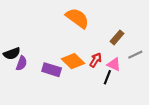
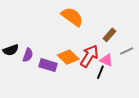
red arrow: (96, 60) -> (89, 56), size x1.6
purple semicircle: (21, 63) -> (28, 55), moved

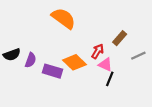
orange semicircle: (72, 17) -> (64, 18), moved
red arrow: (89, 56) -> (98, 51), moved, size x0.6
pink triangle: (106, 60) -> (105, 65), moved

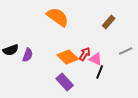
brown rectangle: (120, 38) -> (109, 22), moved
red arrow: (98, 51) -> (85, 54), moved
purple rectangle: (53, 71) -> (65, 82), moved, turned 30

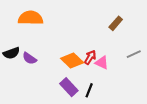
orange semicircle: (58, 17) -> (31, 18), moved, turned -35
purple semicircle: (28, 55) -> (30, 58), turned 104
black line: (100, 72) -> (89, 90), moved

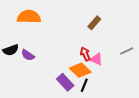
brown rectangle: (116, 23) -> (94, 23), moved
red arrow: (90, 57) -> (85, 54), turned -56
orange diamond: (72, 61) -> (80, 70), moved

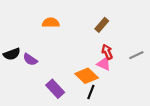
orange semicircle: (29, 17) -> (51, 23), moved, size x0.7
red arrow: (85, 54) -> (107, 52), moved
purple rectangle: (65, 82) -> (55, 89), moved

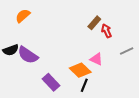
orange semicircle: (51, 23) -> (23, 16), moved, turned -42
red arrow: (107, 52) -> (106, 31), moved
purple semicircle: (30, 59) -> (28, 55), size x1.5

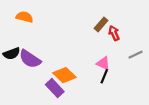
orange semicircle: (23, 16) -> (25, 17), turned 56
orange diamond: (80, 70) -> (64, 75), moved
black line: (84, 85) -> (104, 76), moved

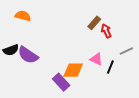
orange diamond: (64, 75) -> (73, 70), moved, turned -45
black line: (104, 76) -> (110, 67), moved
purple rectangle: (55, 88) -> (61, 82), moved

